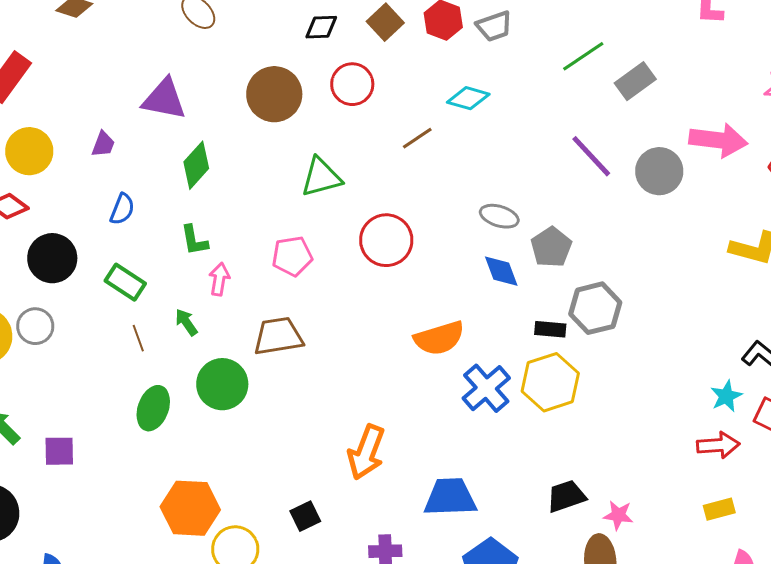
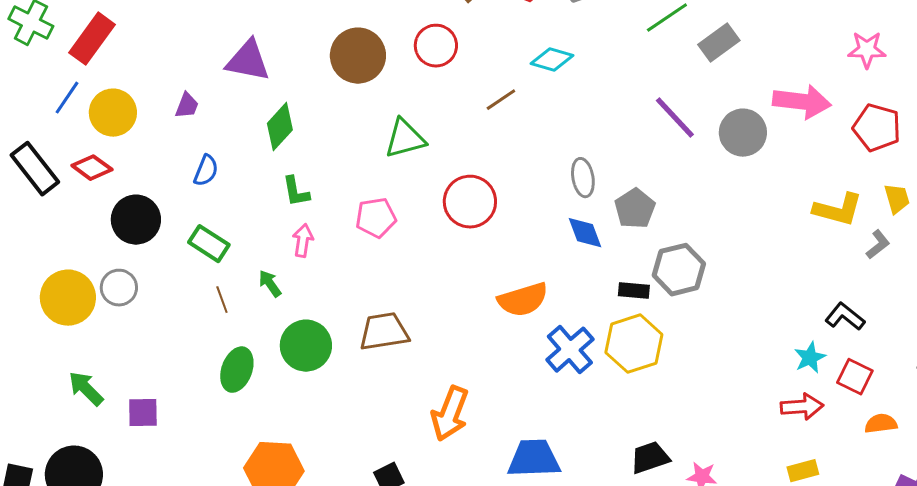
gray ellipse: (499, 216) -> (583, 178), turned 63
green L-shape: (194, 240) -> (296, 192), moved
brown trapezoid: (278, 336) -> (384, 332), moved

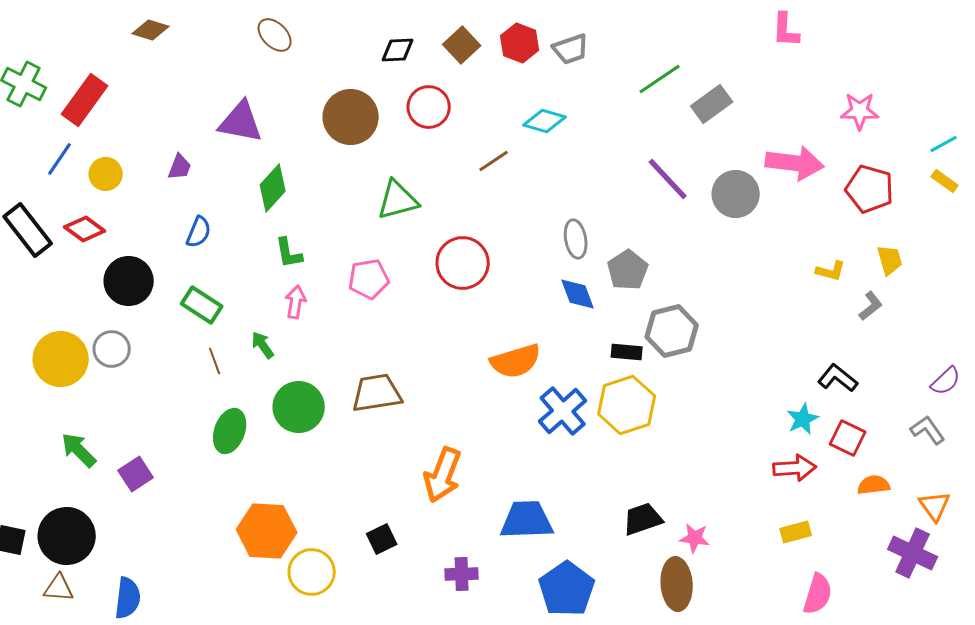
yellow circle: (113, 113) -> (106, 174), size x0.7
yellow L-shape: (838, 210) -> (831, 271), size x0.6
purple square: (143, 413) -> (136, 474), turned -32

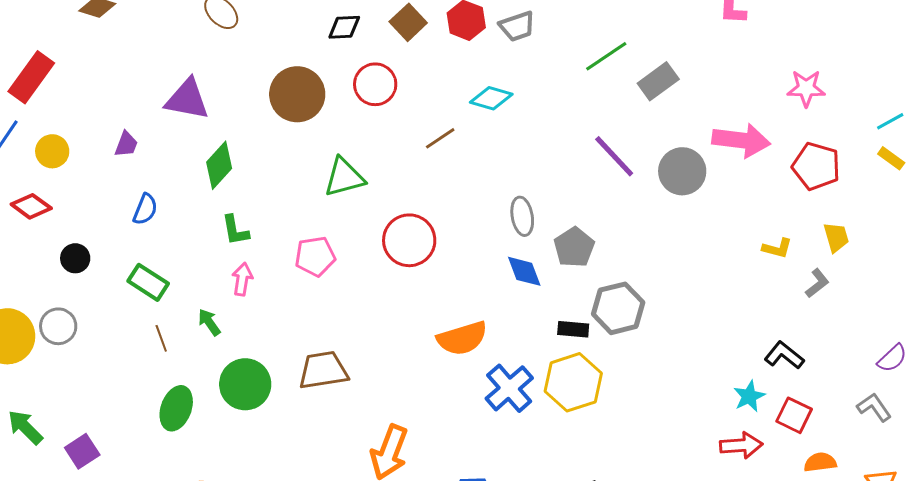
black circle: (129, 281) -> (75, 258), size x0.6

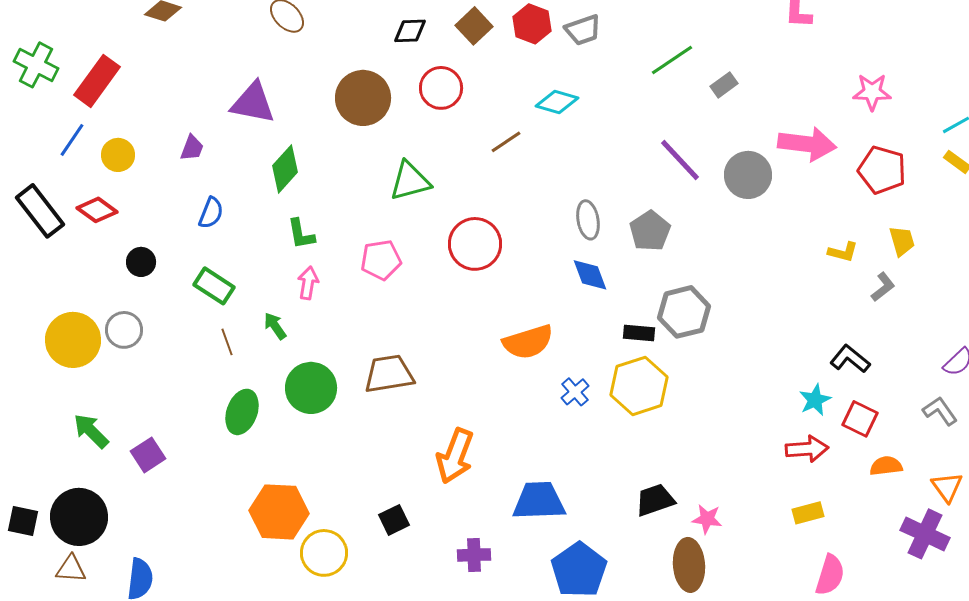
gray rectangle: (658, 81) -> (724, 85), size x0.7
gray pentagon: (574, 247) -> (650, 231), moved
blue cross: (509, 388) -> (575, 392), size x0.6

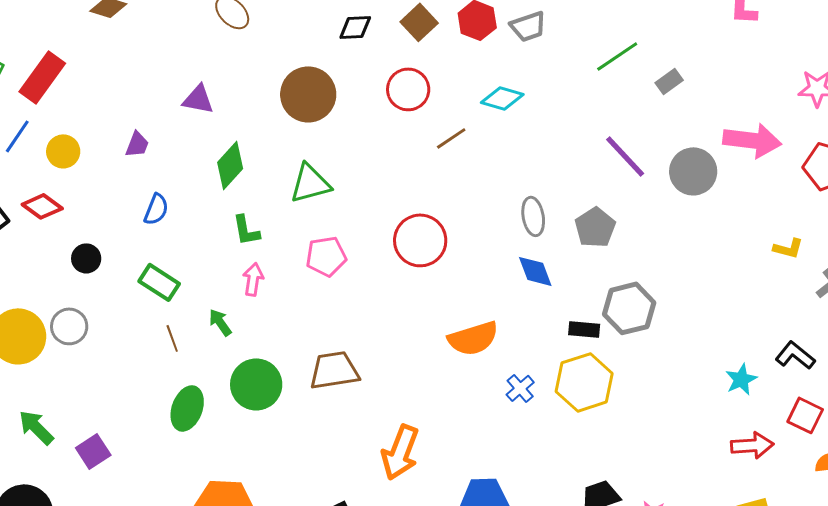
red circle: (441, 88) -> (408, 89), moved
purple triangle: (253, 103) -> (198, 99), size x0.7
green triangle: (410, 181) -> (310, 183), moved
cyan star: (815, 400) -> (741, 379), moved

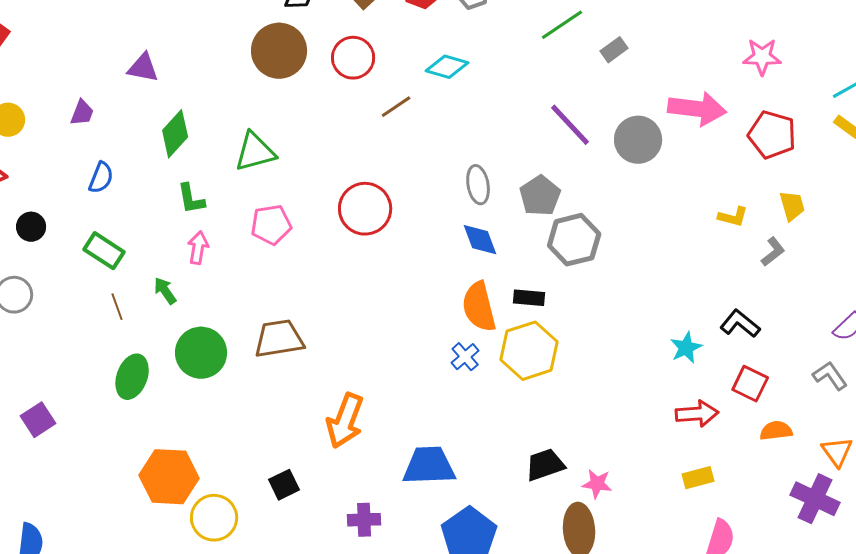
brown circle: (308, 94) -> (279, 51), moved
gray hexagon: (629, 308) -> (574, 240), moved
orange semicircle: (473, 338) -> (479, 307), moved, turned 93

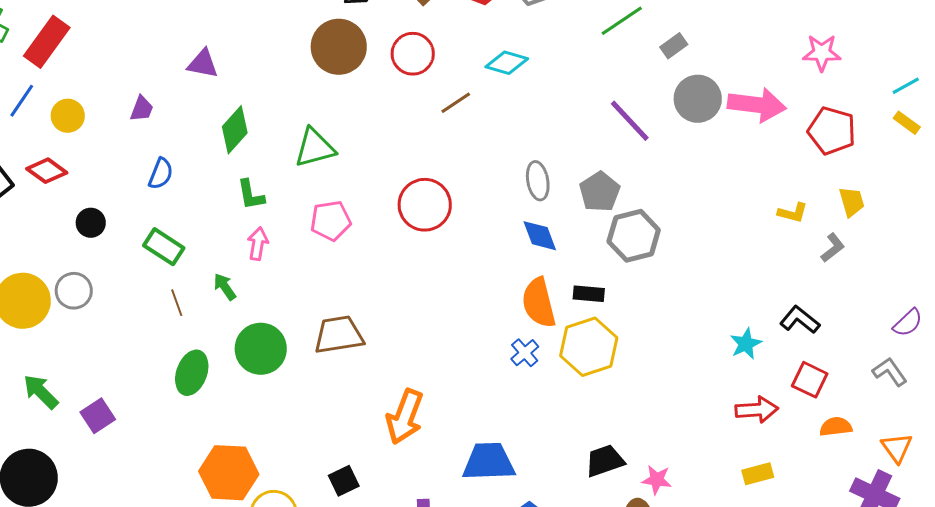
gray circle: (638, 140) -> (698, 99), moved

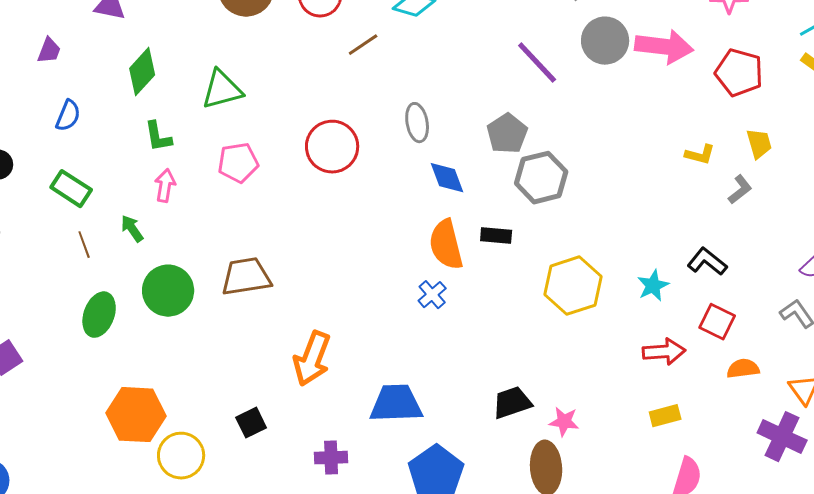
gray ellipse: (538, 181) -> (417, 123), moved
yellow hexagon: (589, 347) -> (573, 286), moved

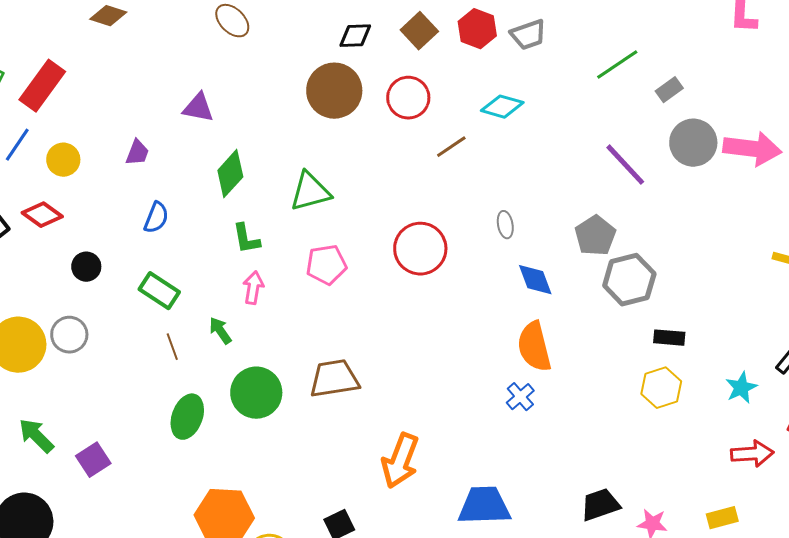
gray ellipse: (417, 123) -> (505, 225), size x0.7
black rectangle: (496, 236) -> (669, 338), moved
yellow hexagon: (573, 286) -> (661, 388), size x0.7
yellow rectangle: (665, 416) -> (722, 518), moved

